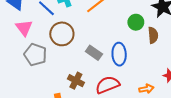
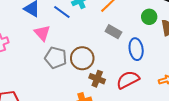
brown circle: (62, 34) -> (82, 58), moved
gray rectangle: (94, 53) -> (113, 32), moved

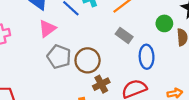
pink triangle: (42, 33) -> (47, 29), turned 30
brown cross: (97, 79) -> (101, 84), turned 35

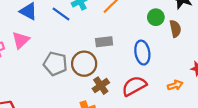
pink triangle: (47, 29) -> (21, 40), moved
gray rectangle: (124, 35) -> (104, 42), moved, turned -35

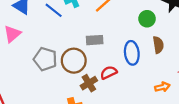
brown semicircle: (175, 29) -> (158, 45), moved
red semicircle: (134, 86) -> (109, 73), moved, size x0.7

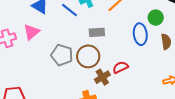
gray rectangle: (95, 40) -> (97, 32), moved
blue ellipse: (132, 53) -> (140, 34), moved

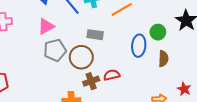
pink triangle: (31, 32) -> (46, 26), moved
gray pentagon: (62, 55) -> (55, 50), turned 30

